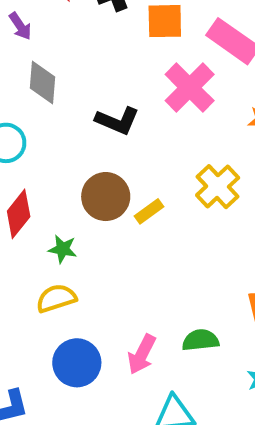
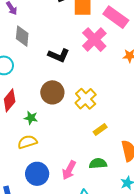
yellow cross: (218, 187) -> (86, 99), moved
yellow rectangle: (149, 211) -> (100, 129), moved

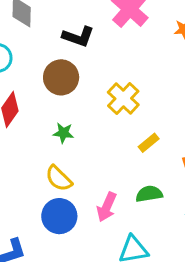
brown circle: (52, 92) -> (61, 77), moved
green star: (31, 118) -> (63, 133), moved
yellow semicircle: (27, 142) -> (59, 179), moved, turned -114

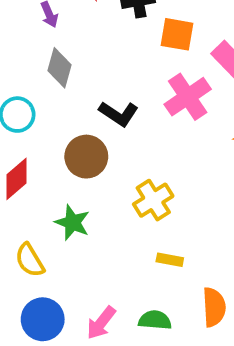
green star: (63, 133) -> (72, 223), size x1.4
yellow rectangle: (149, 143) -> (170, 260), turned 36
yellow semicircle: (59, 179) -> (30, 260), moved

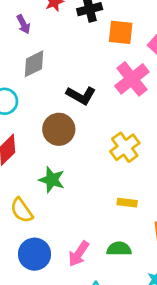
gray diamond: (60, 68) -> (34, 64), turned 52
yellow cross: (153, 200) -> (125, 147), moved

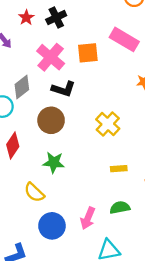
orange square: (121, 32) -> (88, 53), moved
gray diamond: (34, 64) -> (22, 87), moved
pink cross: (132, 79) -> (51, 57), moved

